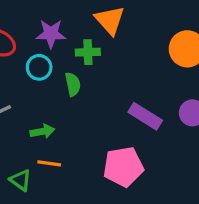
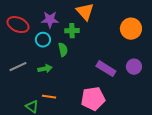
green arrow: (42, 131) -> (45, 69), moved

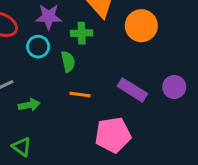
orange circle: (131, 29) -> (141, 26), moved
green arrow: (45, 69) -> (29, 105), moved
orange line: (49, 97) -> (80, 94), moved

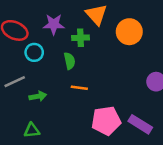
cyan circle: (38, 47) -> (34, 52), moved
purple rectangle: (132, 90) -> (140, 124), moved
green triangle: (22, 147) -> (32, 130), turned -42

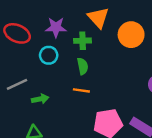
cyan circle: (34, 52) -> (49, 55), moved
green semicircle: (70, 61) -> (83, 66), moved

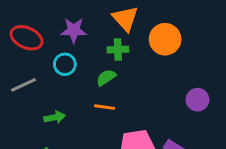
green cross: (83, 41) -> (118, 50), moved
green semicircle: (83, 66) -> (106, 78), turned -112
gray line: (17, 84) -> (24, 85), moved

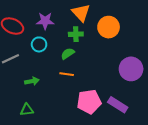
purple circle: (197, 100) -> (131, 69), size x1.5

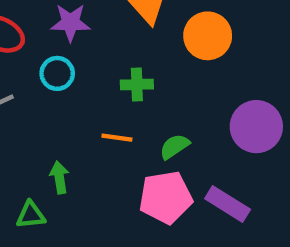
green cross: (76, 34) -> (137, 85), moved
green semicircle: (68, 54) -> (174, 146), moved
green arrow: (32, 81) -> (59, 177), moved, turned -88

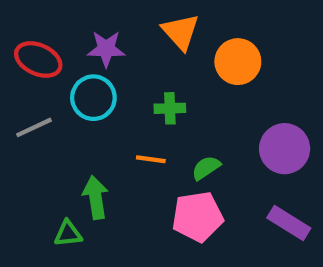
cyan circle: (57, 73) -> (93, 98), size x1.4
green arrow: (59, 177) -> (96, 198), size x1.4
purple rectangle: (228, 204) -> (289, 223), moved

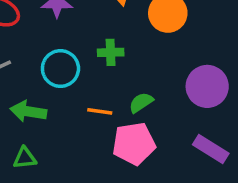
cyan circle: (93, 98) -> (60, 69), moved
orange line: (151, 159) -> (100, 111), moved
green arrow: (96, 198) -> (28, 111), moved, turned -72

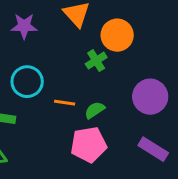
green cross: (111, 52) -> (96, 61), moved, turned -30
orange line: (100, 111) -> (65, 103), moved

